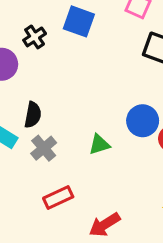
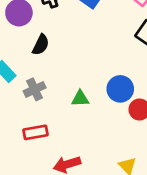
black semicircle: (33, 115) -> (41, 45), moved

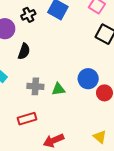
gray cross: (35, 89) -> (35, 86), moved, turned 35

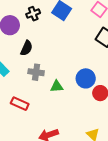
gray cross: (35, 86) -> (36, 72), moved
red rectangle: (27, 119) -> (20, 104), moved, turned 36

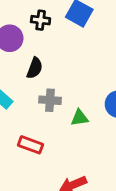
black cross: (33, 14) -> (41, 20), turned 32

